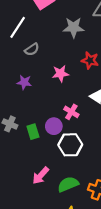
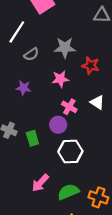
gray star: (74, 27) -> (65, 48), moved
pink cross: (71, 112) -> (69, 107), moved
purple circle: (54, 126) -> (58, 125), moved

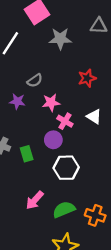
gray star: (65, 48) -> (60, 39), moved
gray semicircle: (31, 54) -> (35, 80), moved
red star: (91, 65) -> (87, 78), turned -30
pink star: (60, 79) -> (51, 103), moved

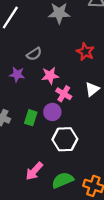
red star: (87, 78) -> (85, 52), turned -30
white triangle: (94, 117) -> (92, 89), turned 49
green rectangle: (27, 154) -> (31, 118), moved, turned 35

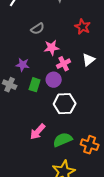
purple star: (17, 74) -> (23, 65), moved
pink cross: (64, 94) -> (64, 64), turned 32

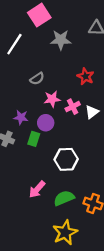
pink cross: (64, 64) -> (73, 107), moved
purple circle: (54, 80) -> (46, 123), moved

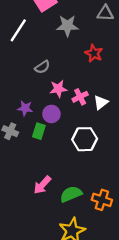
red star: (86, 76) -> (94, 53), moved
white hexagon: (66, 159) -> (85, 139), moved

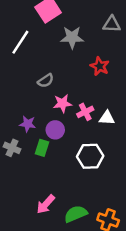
white triangle: (101, 103) -> (107, 118), turned 42

